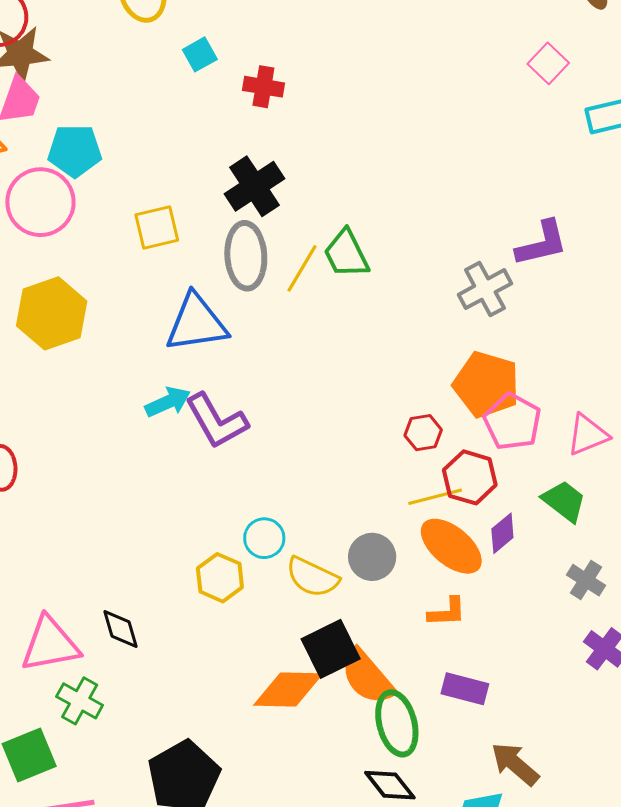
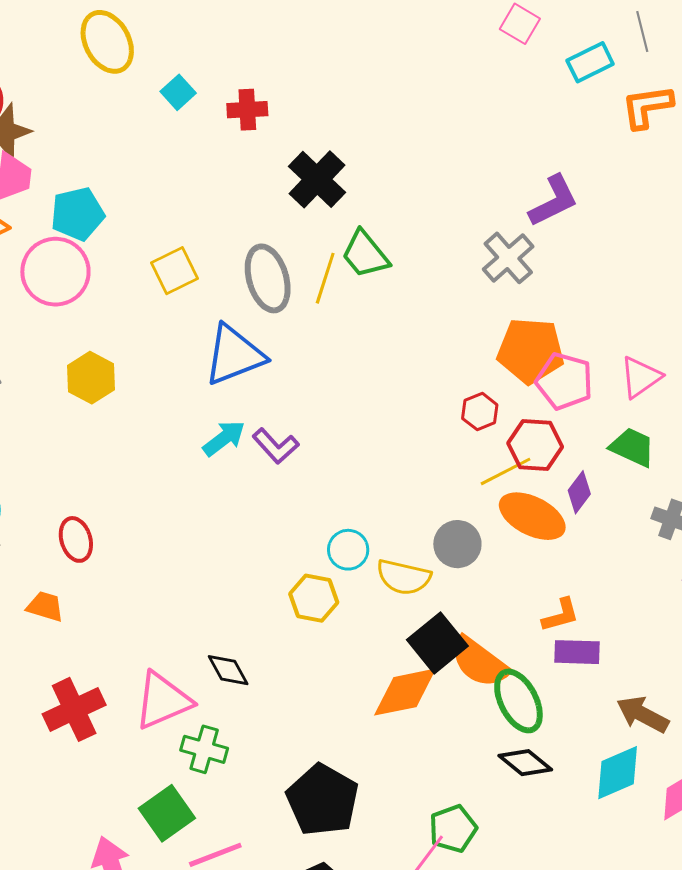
black cross: (254, 186) -> (317, 179), moved
yellow hexagon: (52, 313) -> (91, 378), size x0.7
purple L-shape: (217, 421) -> (276, 446), size x0.7
orange L-shape: (447, 612) -> (561, 615), moved

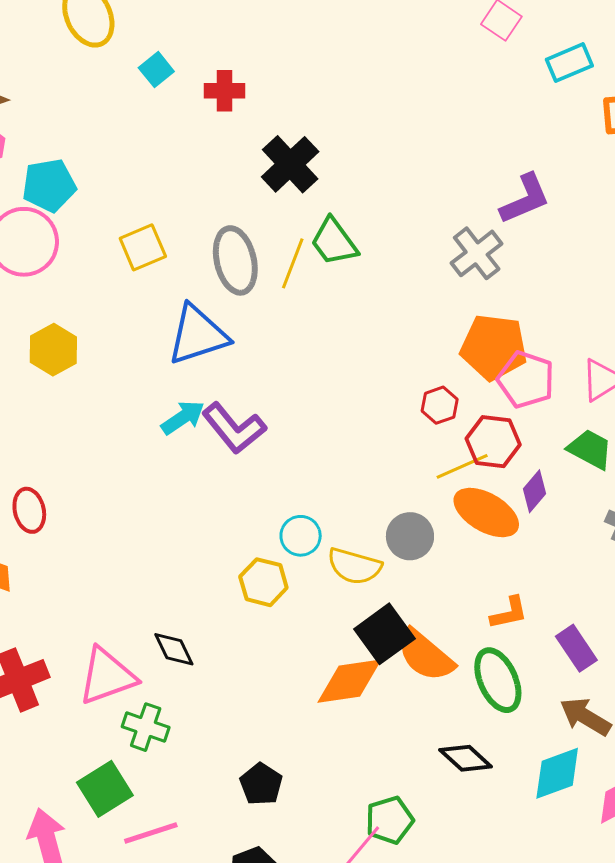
purple L-shape: (276, 446) -> (234, 428), size x1.4
purple rectangle: (577, 652) -> (576, 648), moved, turned 51
green ellipse: (518, 701) -> (498, 680), moved
black pentagon: (323, 800) -> (261, 784), size x0.6

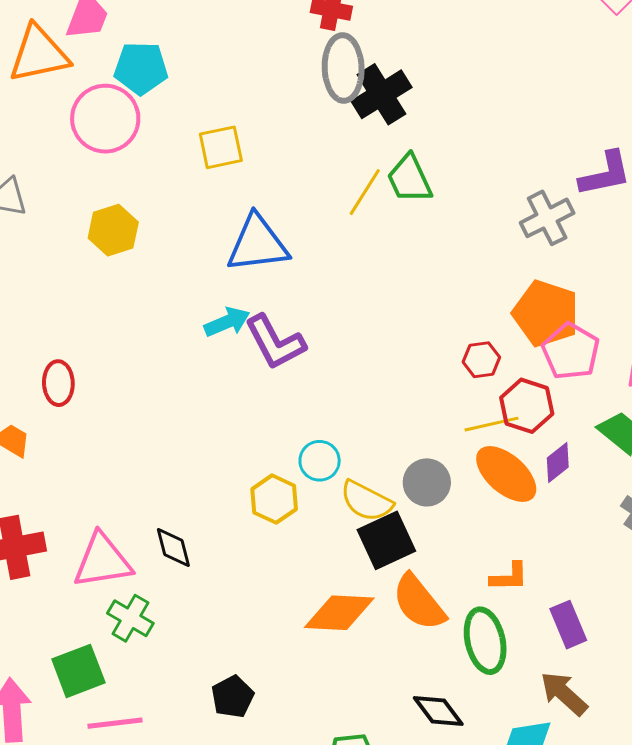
gray ellipse: (235, 260) -> (343, 68), moved
black square: (384, 634) -> (386, 540), moved

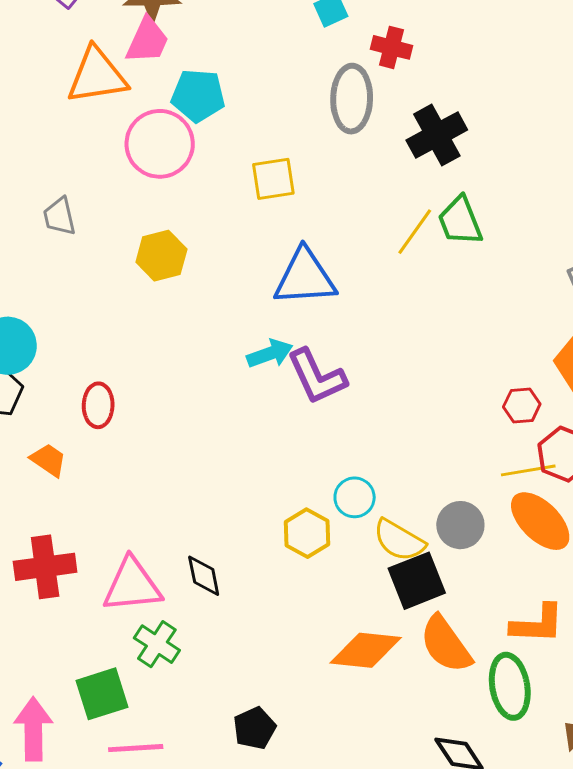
gray ellipse: (343, 68) -> (352, 99), moved
orange L-shape: (509, 577) -> (537, 624), size x1.4

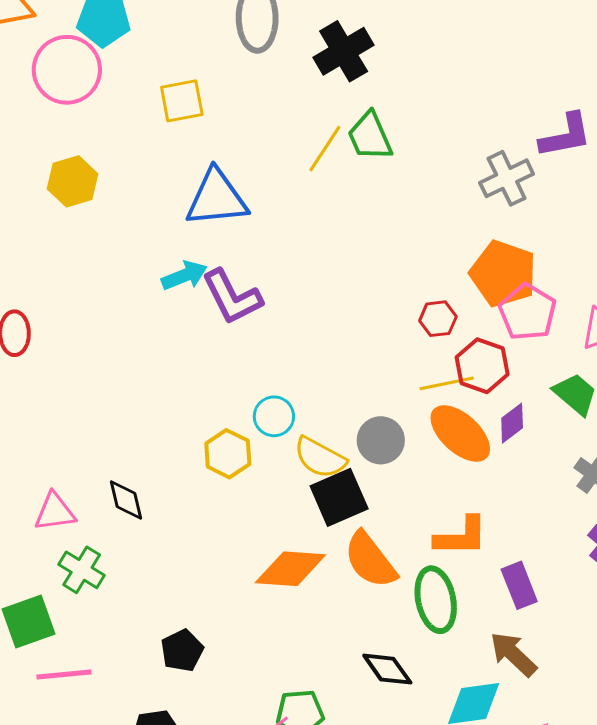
pink triangle: (132, 585) -> (55, 512), size x0.7

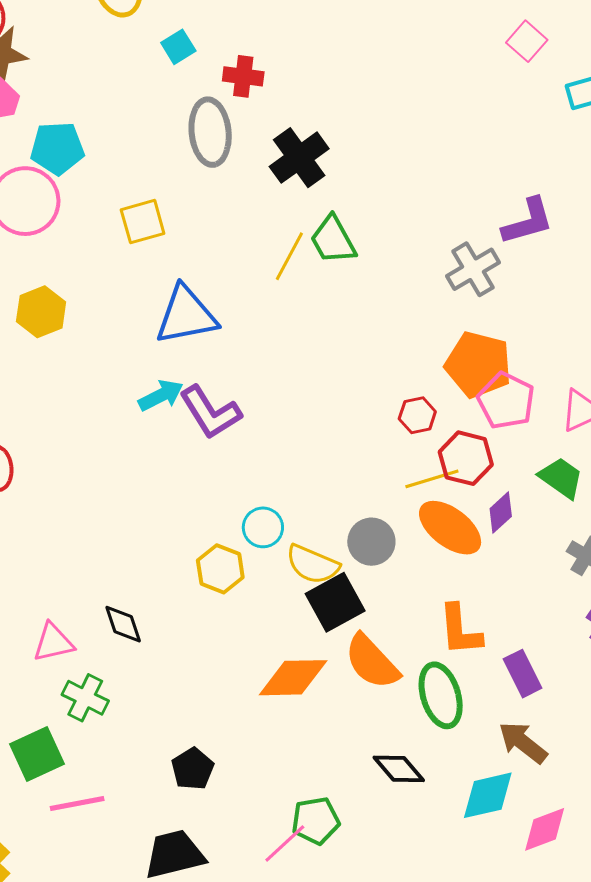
orange L-shape: (461, 536) -> (460, 630), turned 90

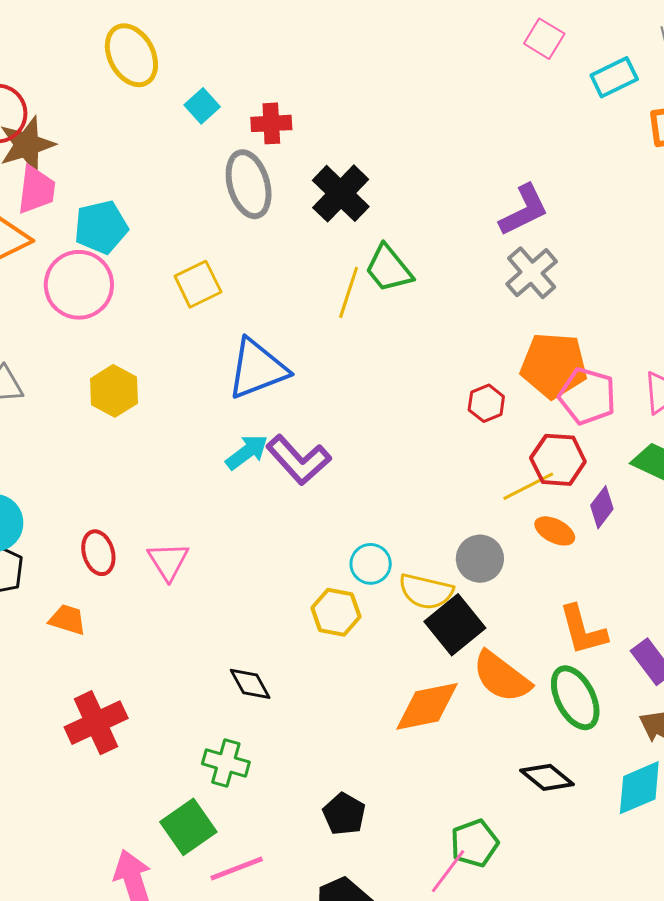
purple L-shape: (528, 221) -> (524, 210), moved
red hexagon: (417, 415) -> (486, 403), moved
orange ellipse: (450, 528) -> (555, 531), size x0.6
pink triangle: (53, 642) -> (168, 561), moved, turned -39

